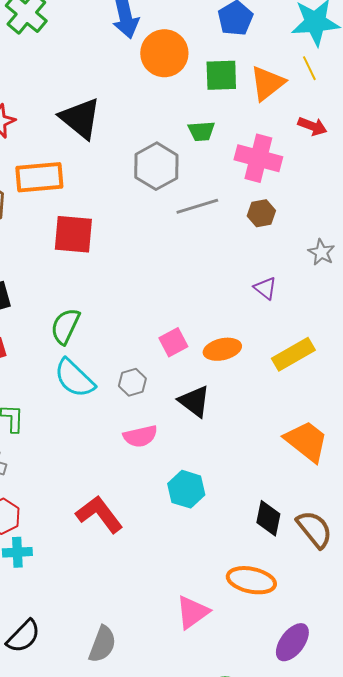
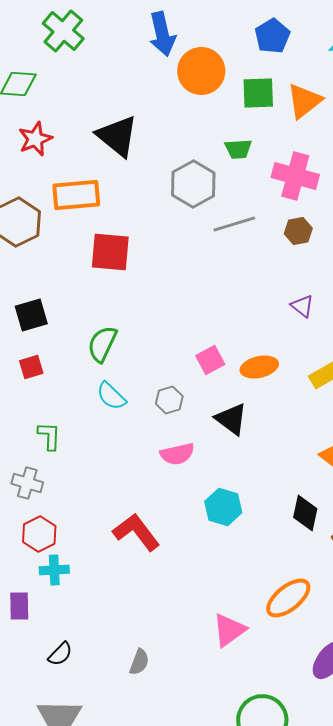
cyan semicircle: (74, 378) -> (111, 396), size x0.7
black diamond: (268, 518) -> (305, 513), moved
orange ellipse: (251, 580) -> (288, 598), turned -51
black semicircle: (23, 636) -> (60, 654), size x0.7
gray semicircle: (102, 644) -> (139, 662), size x0.7

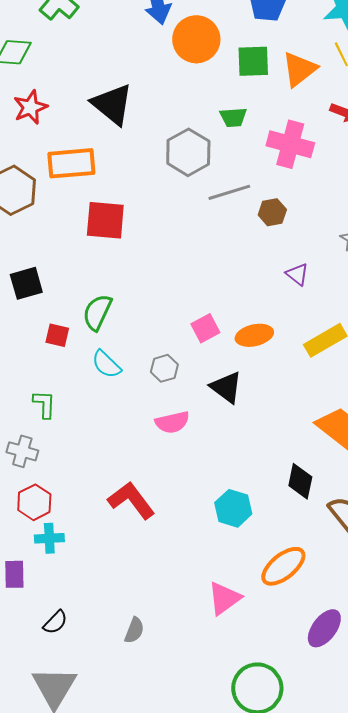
brown hexagon: (298, 231) -> (272, 212), moved
red square: (31, 367) -> (57, 335), moved, turned 30
cyan hexagon: (223, 507) -> (233, 508), moved

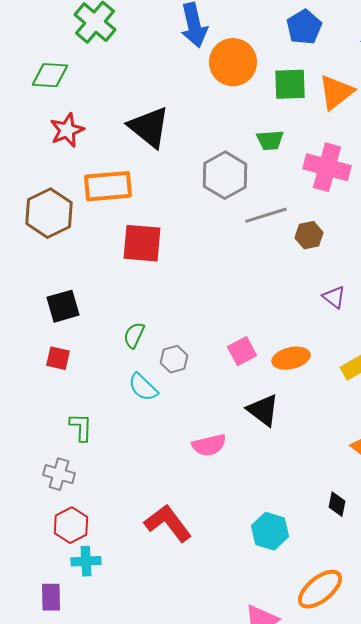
green semicircle: (97, 312) -> (134, 335), size x0.7
red square: (57, 335) -> (58, 358), moved
gray hexagon: (164, 368) -> (174, 359), moved
black diamond: (300, 481) -> (337, 504), size x0.7

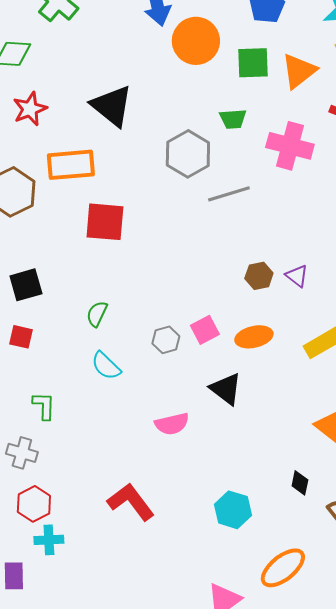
brown hexagon: (309, 235) -> (259, 276), moved
gray hexagon: (174, 359) -> (166, 340), moved

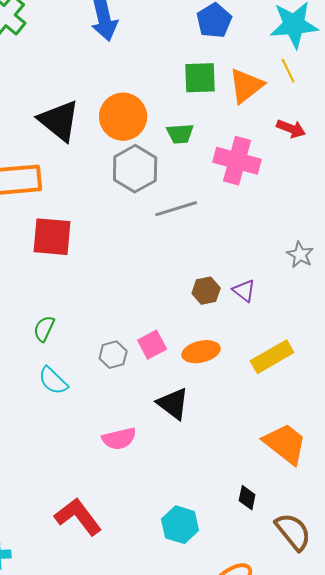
orange circle: (196, 41) -> (123, 117), moved

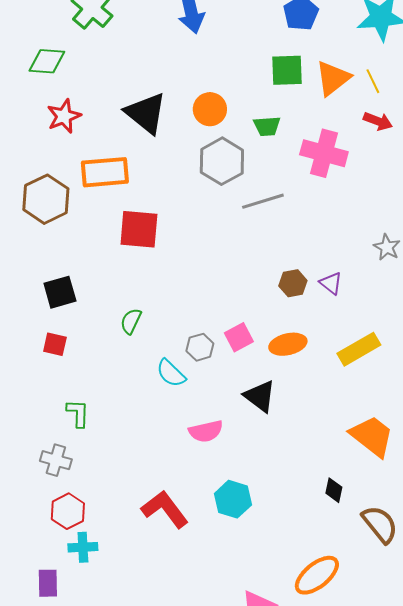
yellow line: (288, 71) -> (373, 81), moved
orange circle: (123, 117) -> (210, 109), size x0.7
cyan semicircle: (53, 381) -> (171, 373), moved
cyan hexagon: (180, 525) -> (233, 499), moved

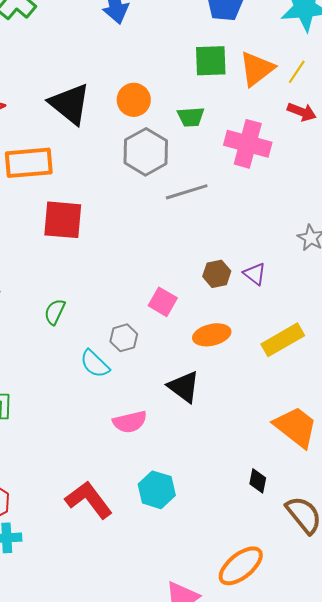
yellow line: (373, 81) -> (297, 72), turned 60
pink square: (239, 337) -> (163, 302), moved, turned -32

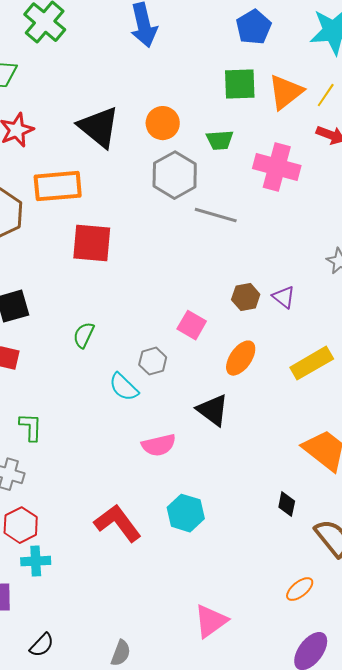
gray line: (187, 192) -> (216, 215), turned 33
orange ellipse: (212, 335) -> (241, 358), turned -42
orange ellipse: (241, 566) -> (300, 589), moved, size x0.6

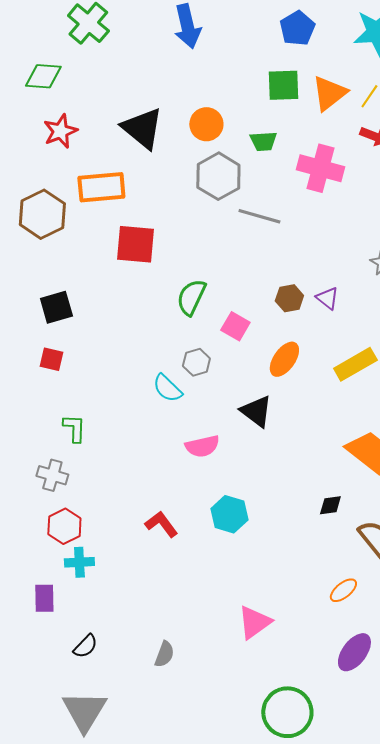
green semicircle: (84, 335) -> (191, 297), moved, size x1.4
black diamond: (287, 504) -> (330, 505), turned 70
red L-shape: (118, 523) -> (161, 524), size x0.7

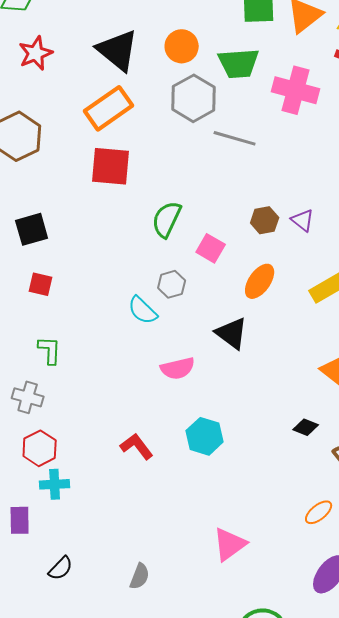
green trapezoid: (263, 141) -> (239, 63), size x1.5
orange rectangle: (101, 187) -> (109, 108), moved, turned -30
red square: (51, 359) -> (41, 284), moved
black diamond: (330, 505) -> (306, 427), turned 30

